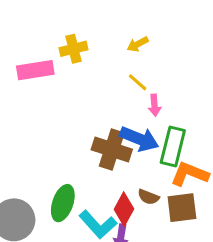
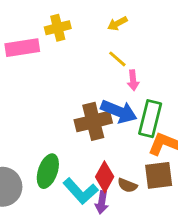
brown cross: (112, 150) -> (93, 121), turned -32
brown semicircle: (148, 197) -> (127, 185), moved

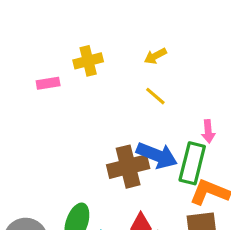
pink rectangle: (22, 48) -> (48, 83), size x0.6
pink arrow: (133, 80) -> (208, 131), moved

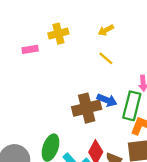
blue arrow: (157, 155) -> (107, 100), size x0.7

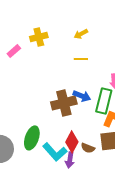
pink rectangle: (30, 49) -> (14, 51), turned -32
yellow line: (106, 58) -> (81, 59), turned -40

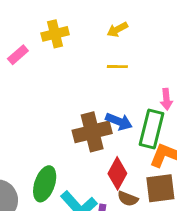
red diamond: (72, 142) -> (117, 173), moved

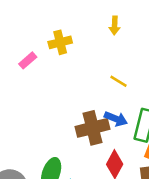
yellow arrow: (117, 29) -> (115, 25), moved, turned -60
yellow line: (117, 67) -> (118, 81), moved, turned 30

